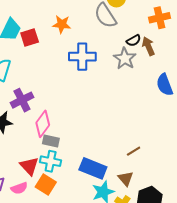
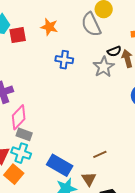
blue cross: (82, 57) -> (64, 60), size x0.7

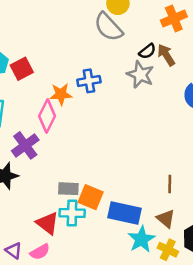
orange star: (49, 27) -> (61, 94), moved
pink diamond: (19, 117) -> (47, 116), moved
brown line: (100, 154) -> (170, 184), turned -48
orange square: (14, 174) -> (91, 197), moved

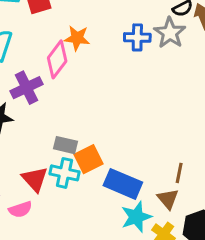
blue cross: (89, 81) -> (137, 37), moved
brown line: (170, 184) -> (179, 173), moved
orange square: (91, 197) -> (89, 159), turned 30

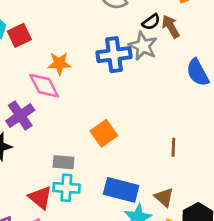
blue cross: (137, 37) -> (114, 55), size x1.4
pink diamond: (57, 59) -> (44, 86), turned -56
orange square: (89, 159) -> (104, 133), moved
brown line: (179, 173) -> (173, 147), moved

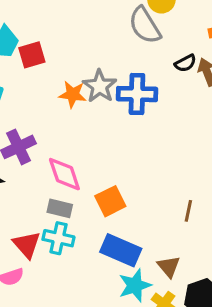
gray star: (143, 46) -> (100, 86), moved
pink diamond: (44, 86) -> (64, 174), moved
orange square: (104, 133) -> (110, 201), moved

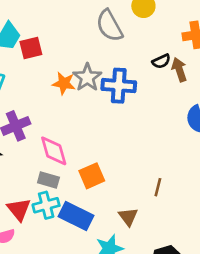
gray semicircle: (145, 25) -> (109, 26), moved
cyan cross: (58, 238) -> (46, 205), turned -30
blue rectangle: (121, 250) -> (76, 216), moved
brown triangle: (169, 267) -> (128, 217), moved

